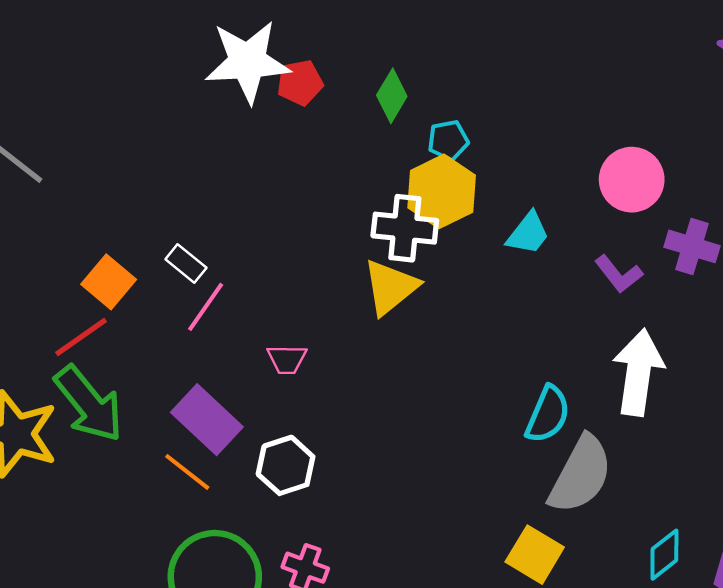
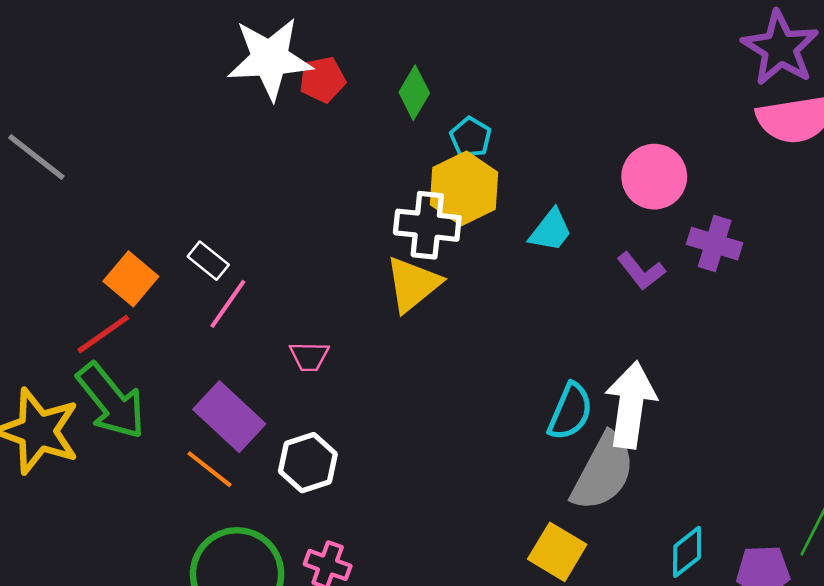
cyan pentagon: (448, 140) -> (471, 137), turned -30
white arrow: (638, 372) -> (631, 405), moved

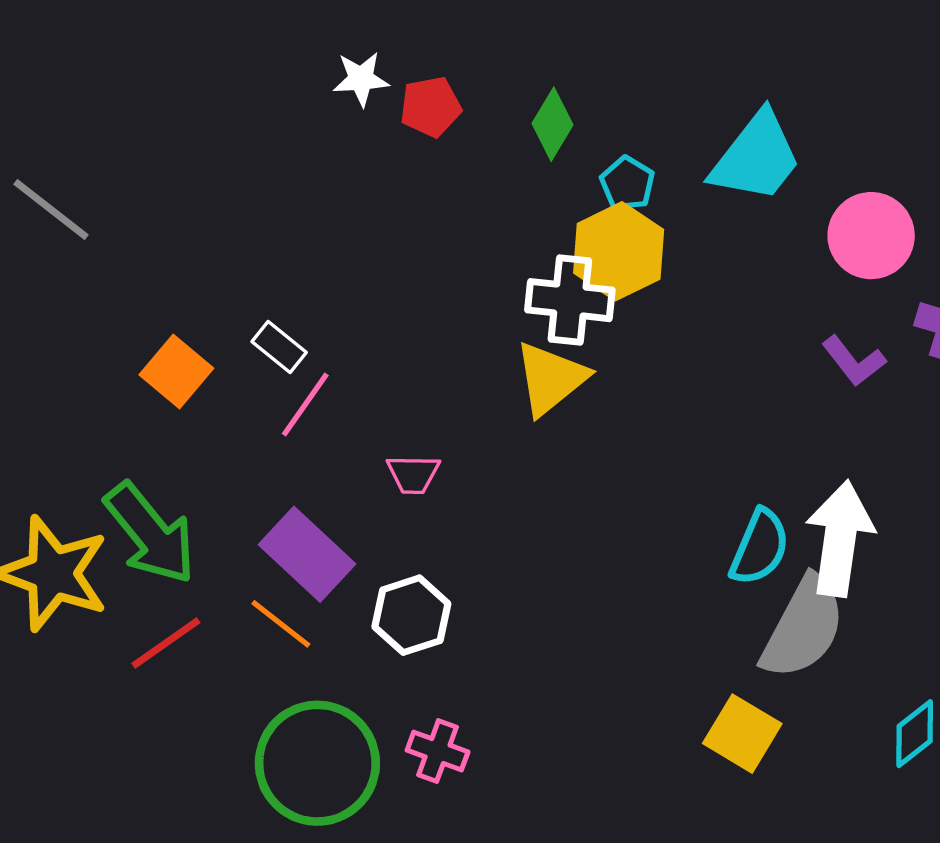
white star: (270, 59) -> (361, 79), size x0.5
cyan trapezoid: (551, 230) -> (756, 157), moved, size x1.6
red line: (103, 334) -> (166, 643), moved

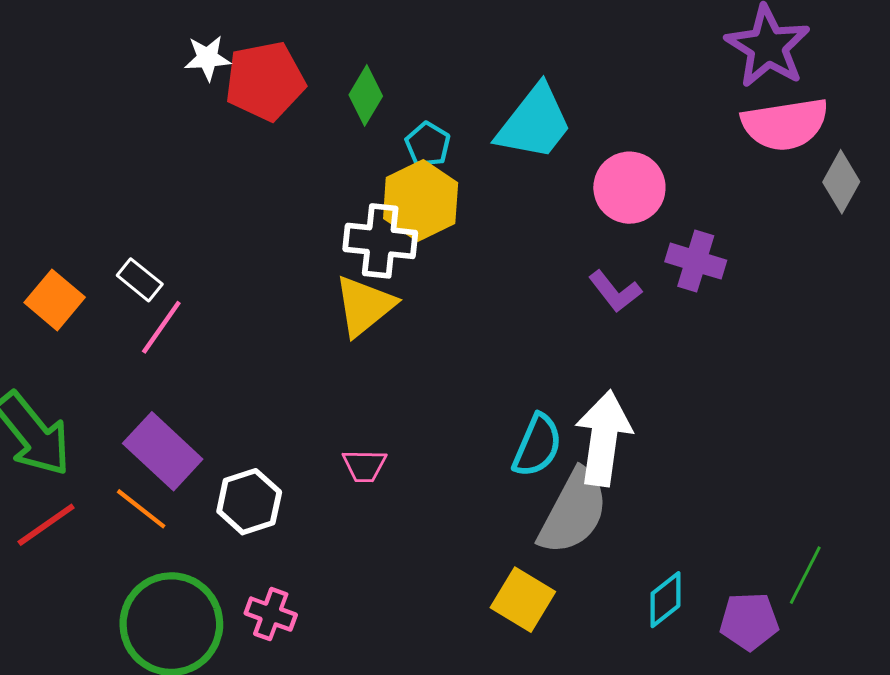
red pentagon: (431, 107) -> (265, 81), size x1.6
pink trapezoid: (413, 474) -> (364, 466), moved

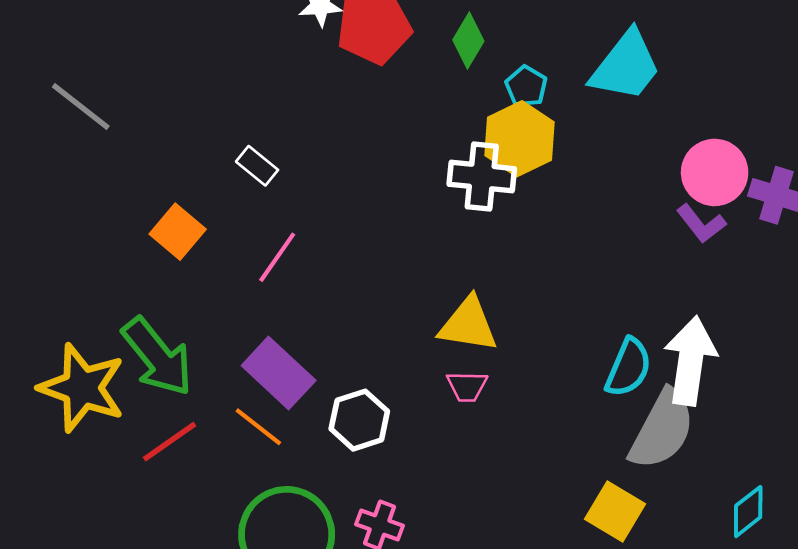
pink circle: (629, 188) -> (715, 172), moved
white rectangle: (140, 280) -> (257, 166), moved
yellow triangle: (364, 306) -> (468, 325), moved, turned 48

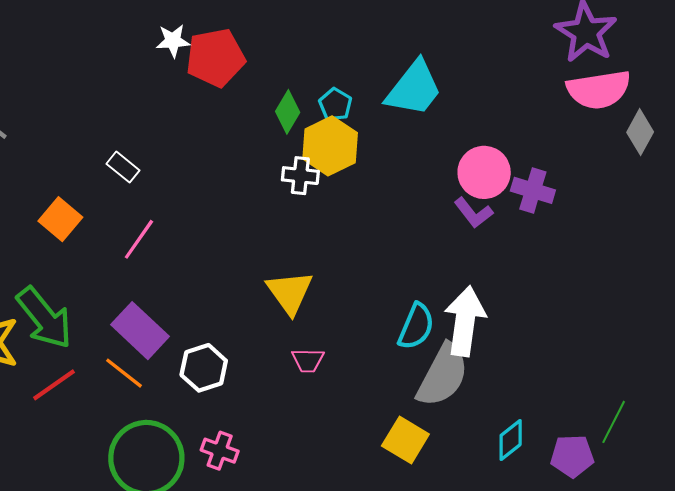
green diamond: (468, 41) -> (288, 112), moved
white cross: (482, 176) -> (300, 176), size x0.7
yellow triangle: (468, 325) -> (290, 292), turned 45
pink trapezoid: (467, 386) -> (308, 360), moved

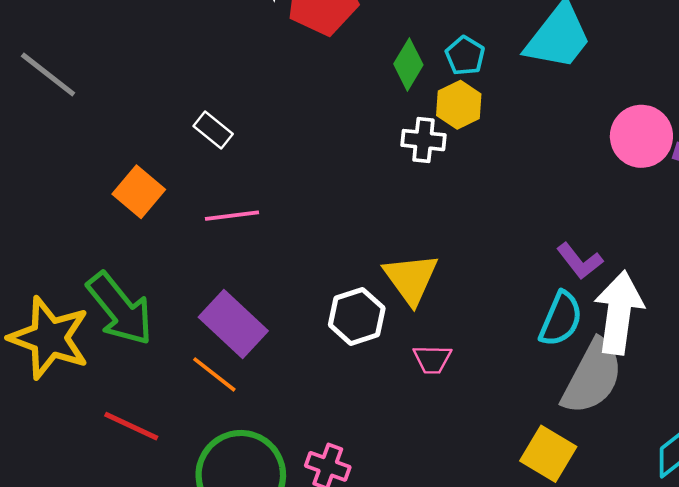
yellow hexagon: (330, 146) -> (459, 105), size x0.7
purple L-shape: (473, 213) -> (580, 261), moved
pink line: (139, 239) -> (232, 216), turned 48
white hexagon: (204, 368) -> (357, 316), moved
red line: (54, 385) -> (131, 426), moved, turned 60

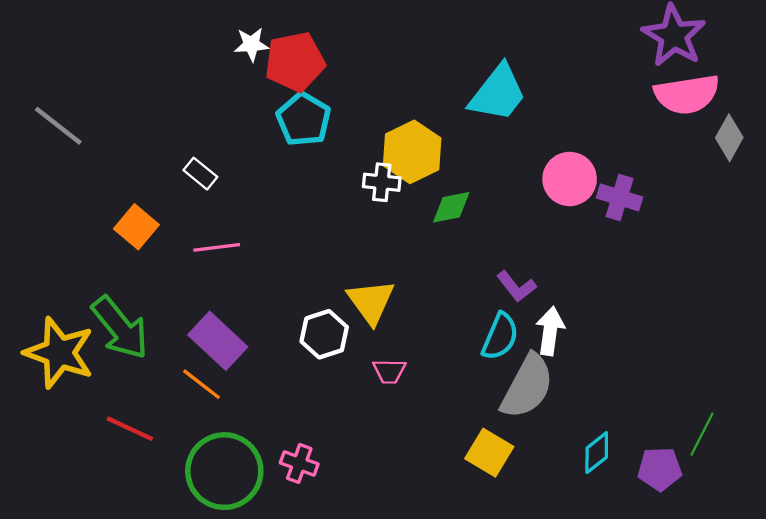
cyan pentagon: (465, 56) -> (304, 119), moved, size x1.6
green diamond: (408, 64) -> (451, 207), moved, turned 48
yellow hexagon: (459, 105) -> (412, 152), size x1.5
white arrow: (619, 313) -> (550, 331), size x0.7

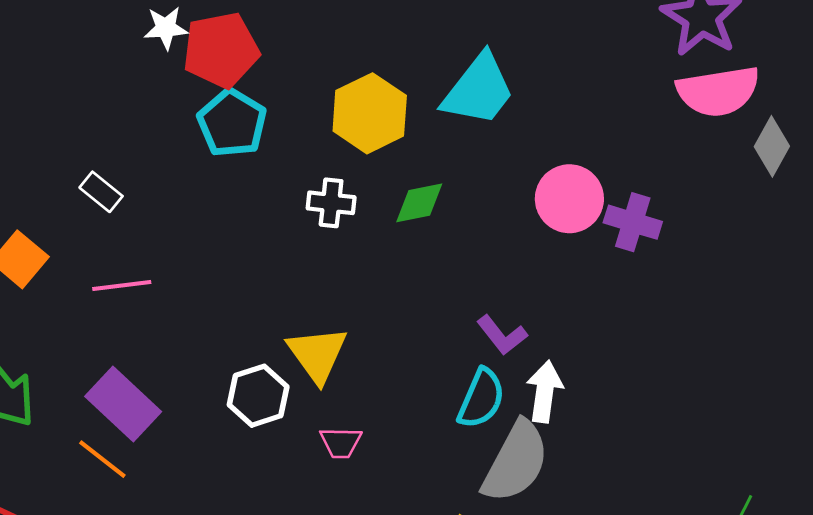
yellow hexagon: (412, 152) -> (370, 113), moved
green diamond: (451, 207) -> (419, 203), moved

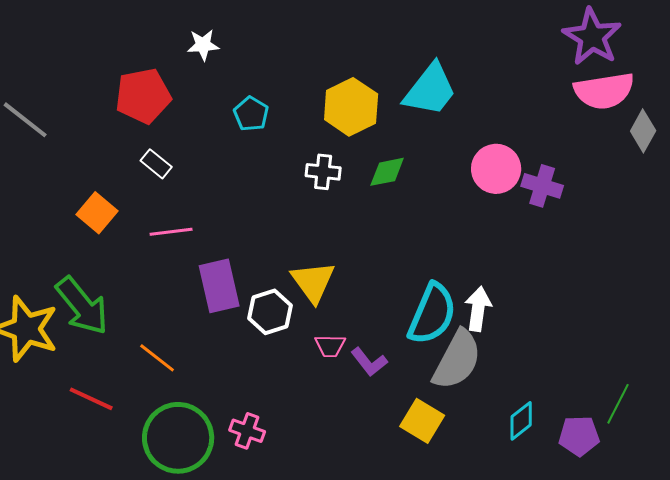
red pentagon: (221, 50) -> (143, 96), moved
cyan pentagon: (232, 123) -> (251, 114), size x0.7
purple L-shape: (502, 335) -> (369, 362), moved
cyan semicircle: (481, 398) -> (432, 314), size x1.4
purple rectangle: (123, 404) -> (219, 286), moved, turned 34

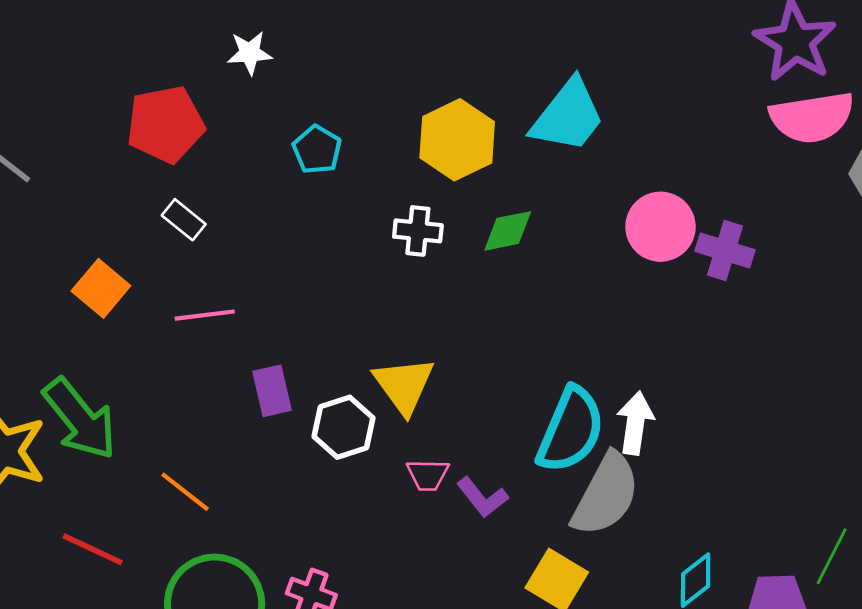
purple rectangle: (219, 286) -> (272, 391), size x0.7

